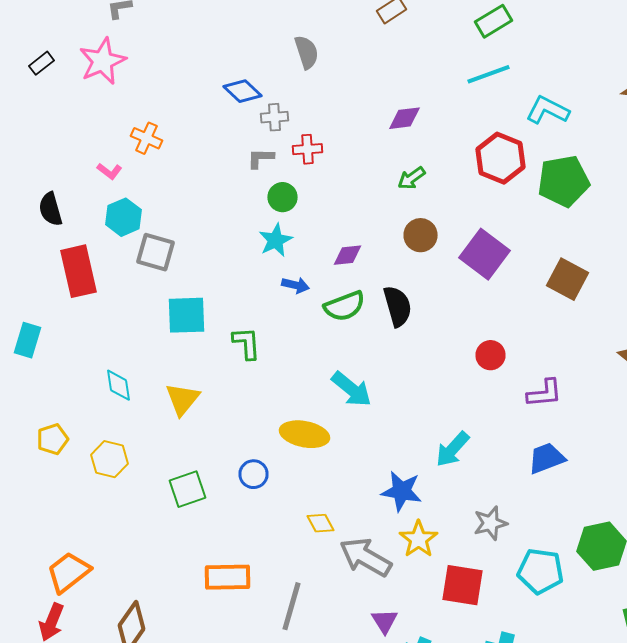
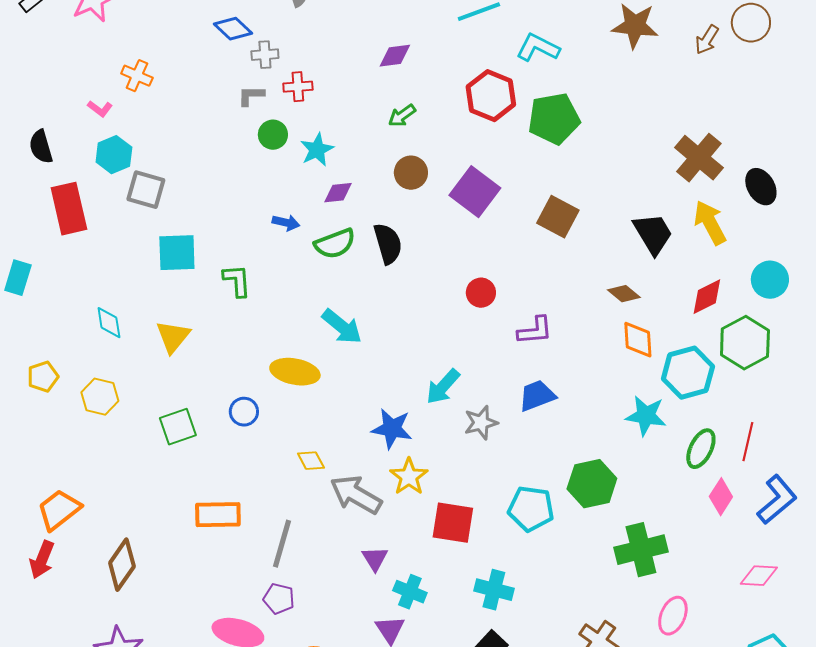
cyan star: (276, 240) -> (317, 150), moved
gray star: (490, 523) -> (481, 423), moved

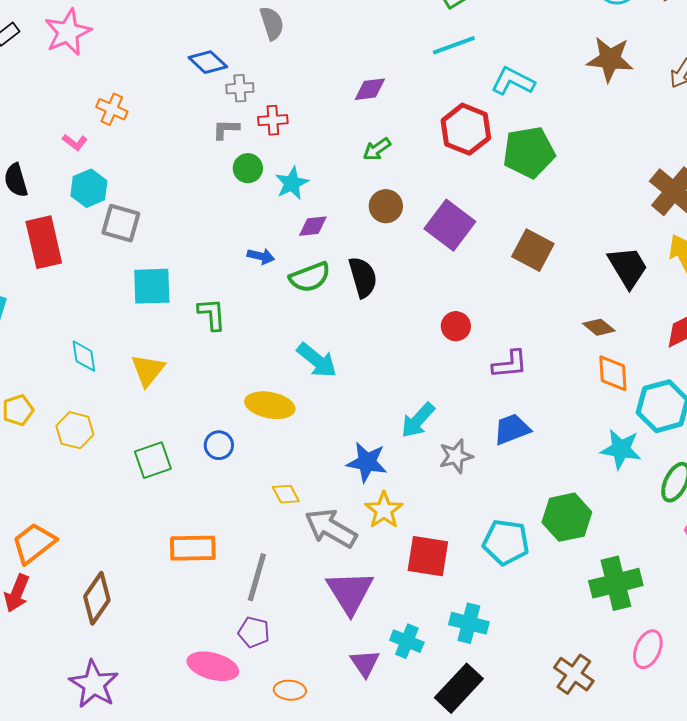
purple triangle: (375, 559) -> (350, 592), size x1.8
cyan cross: (410, 592) -> (407, 641), moved

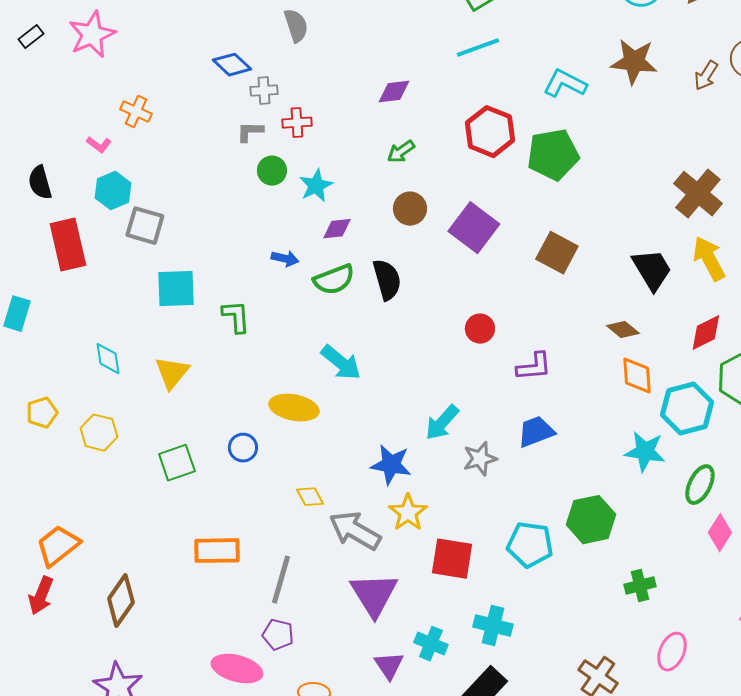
cyan L-shape: (513, 81) -> (565, 84), moved
green cross: (616, 583) -> (640, 586), size x0.6

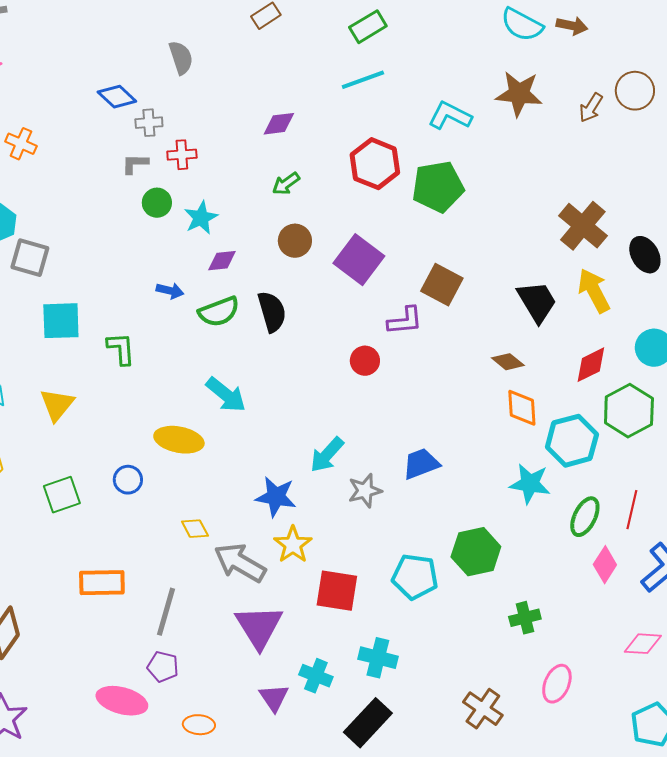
purple L-shape: (534, 367) -> (405, 321), moved

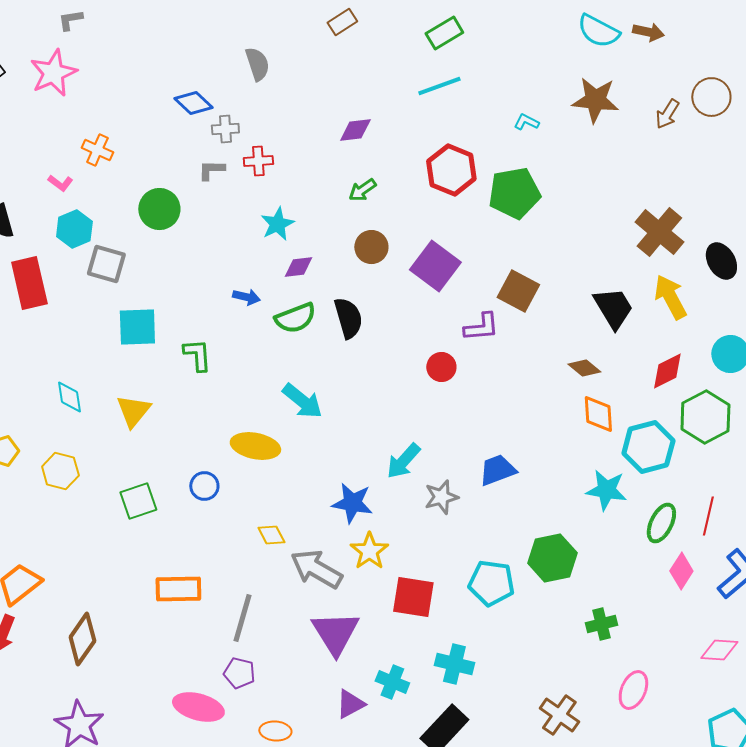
cyan L-shape: (450, 116) -> (526, 122), size x0.6
green circle: (157, 203) -> (159, 209), moved, size x1.4
purple triangle: (274, 698) -> (350, 704), turned 36

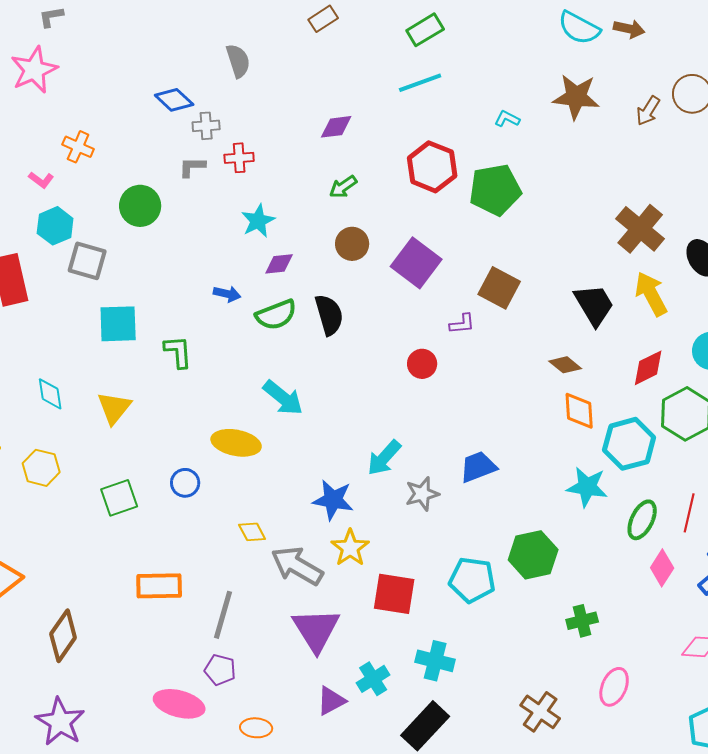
purple L-shape: (481, 327) -> (462, 324), size x0.7
cyan cross: (392, 682) -> (373, 679), turned 36

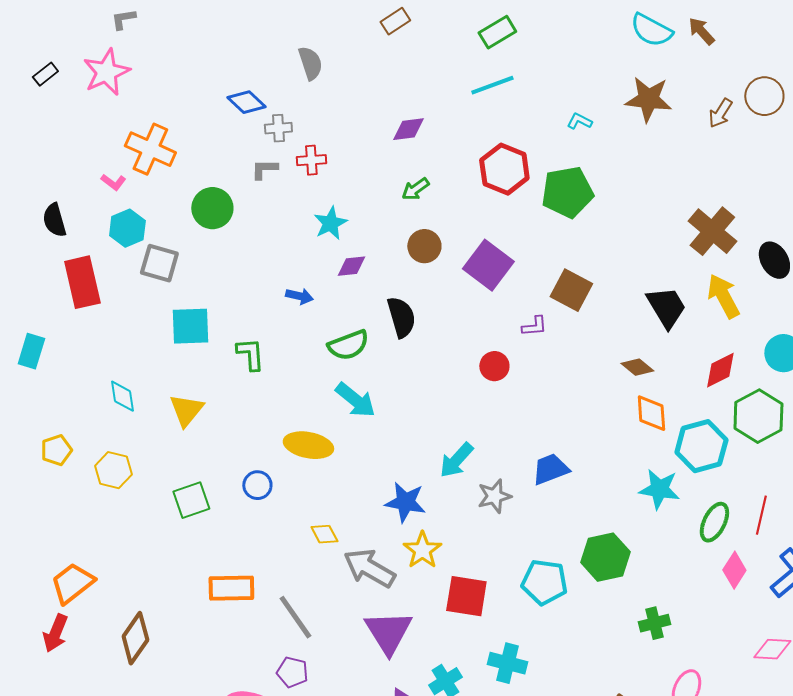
brown arrow: (629, 29) -> (701, 31), turned -144
orange cross: (78, 147) -> (150, 149), size x1.6
green semicircle: (276, 315) -> (348, 345), moved
gray line: (223, 615) -> (295, 617), turned -51

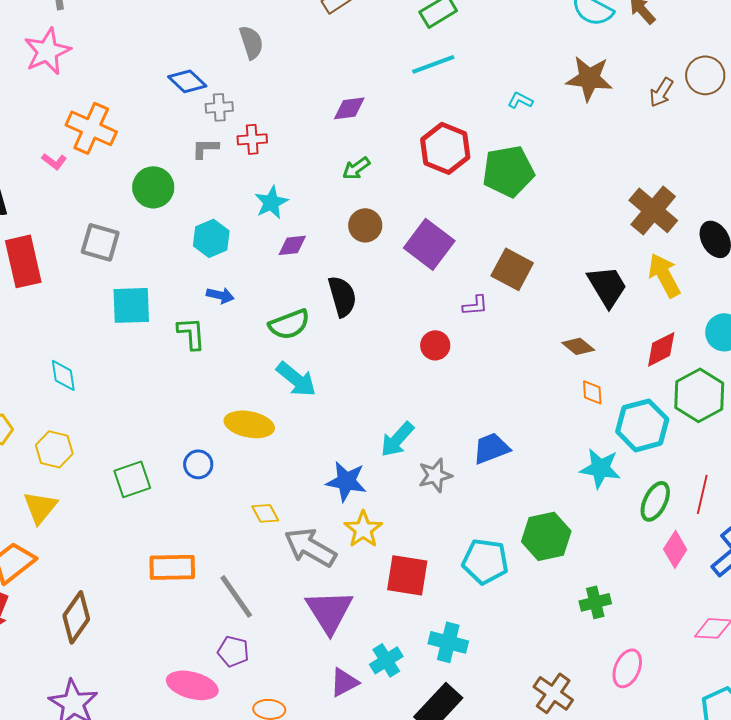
cyan hexagon: (127, 228) -> (211, 238), moved
blue arrow: (299, 296) -> (220, 295), moved
yellow triangle: (186, 410) -> (40, 507), moved
orange diamond: (651, 413) -> (592, 392), size x0.7

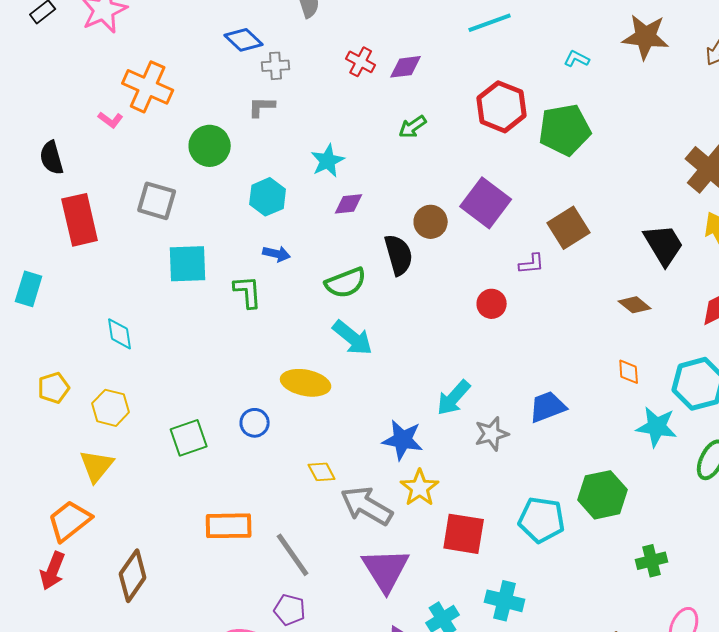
red cross: (252, 139) -> (361, 62), moved, turned 32
brown circle: (365, 225) -> (431, 222), moved
brown square: (512, 269) -> (569, 228), turned 30
orange diamond: (592, 392) -> (629, 372), moved

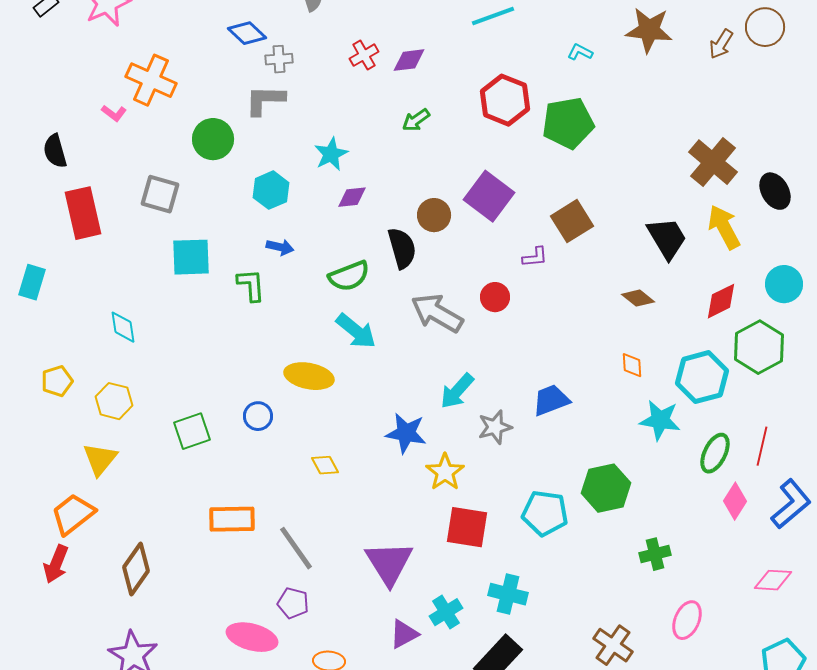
red cross: (361, 62) -> (364, 55), turned 32
gray L-shape: (262, 107) -> (265, 100), size x1.5
yellow star: (420, 488) -> (445, 472), moved
gray arrow: (367, 506) -> (437, 313), moved

